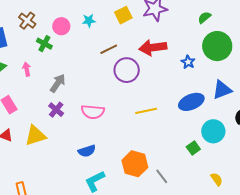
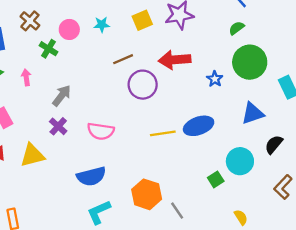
blue ellipse: (191, 102) -> (199, 126), moved
blue semicircle: (87, 151) -> (91, 176), size x1.4

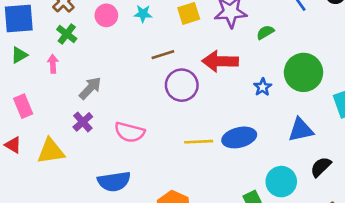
green semicircle: (237, 28) -> (265, 32), moved
green cross: (49, 49) -> (67, 34), moved

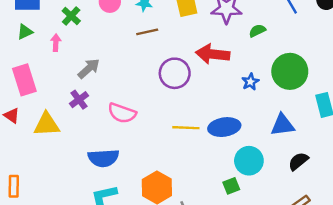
brown line: (163, 55) -> (147, 32), moved
pink rectangle: (23, 106) -> (24, 80), size x1.4
cyan circle: (281, 182) -> (249, 161), moved

